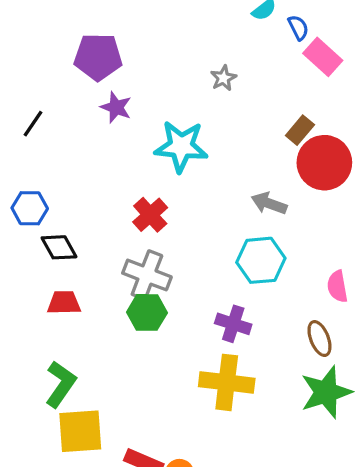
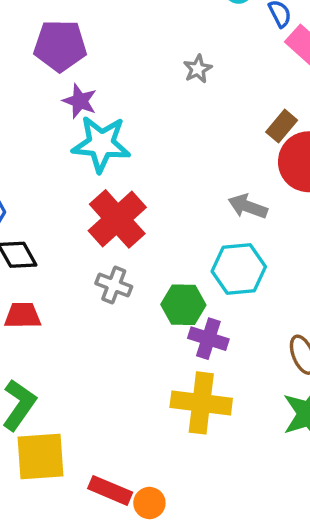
cyan star: (181, 146) -> (101, 144), moved
red cross: (150, 215) -> (117, 219), size x1.5
gray cross: (147, 275) -> (114, 285), size x0.7
green hexagon: (147, 312) -> (183, 305), moved

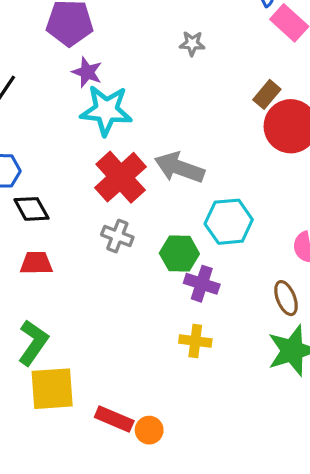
gray star: (198, 69) -> (192, 44), turned 30
gray arrow: (248, 206) -> (179, 168), moved, size x1.4
yellow cross: (201, 403) -> (195, 341), size x0.6

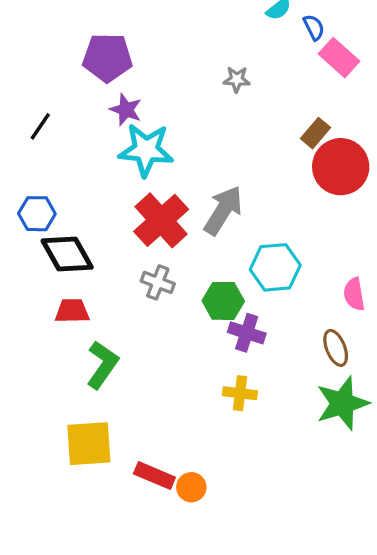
gray arrow: (179, 168) -> (223, 210), turned 102
black diamond: (31, 209) -> (67, 254), size x1.4
green L-shape: (33, 343) -> (102, 365), moved

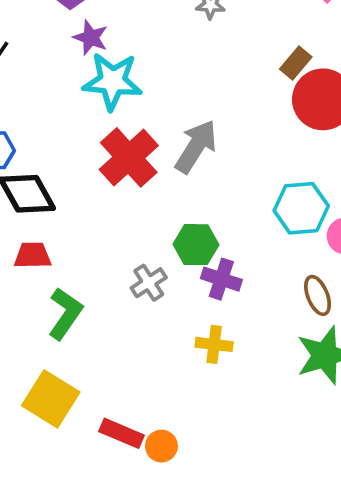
cyan hexagon: (275, 267) -> (301, 208), moved
gray cross: (158, 282) -> (149, 283), moved, turned 36
yellow square: (89, 444) -> (51, 399), turned 36

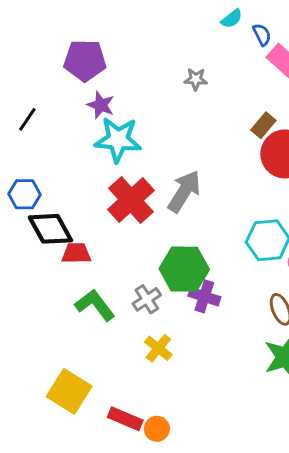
green hexagon: (196, 245) -> (184, 269), size x1.4
red trapezoid: (33, 255) -> (76, 253), moved
green L-shape: (65, 314) -> (95, 305), moved, turned -72
yellow cross: (214, 344) -> (158, 348), moved, turned 32

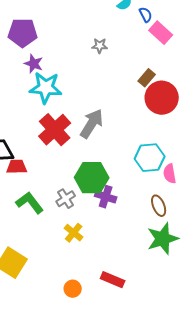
red rectangle: (125, 419) -> (113, 280), moved

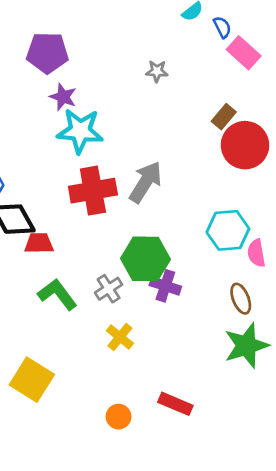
red cross: (55, 130) -> (93, 191), turned 32

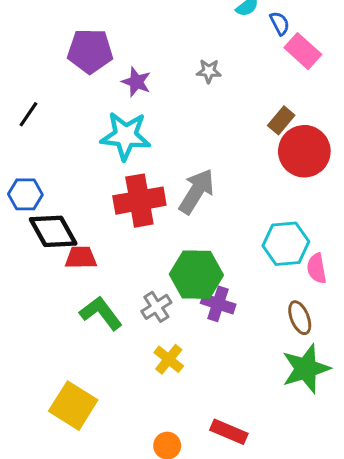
purple star: (63, 97) -> (136, 82), moved

